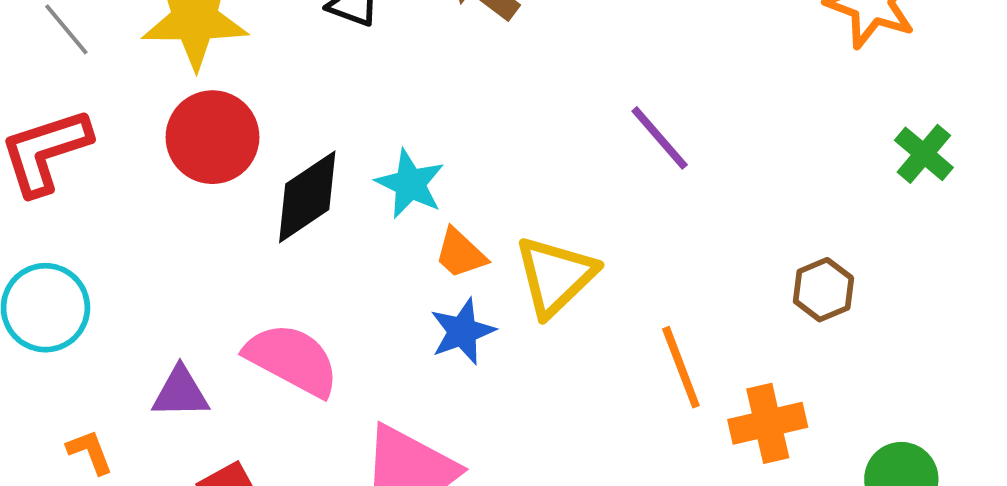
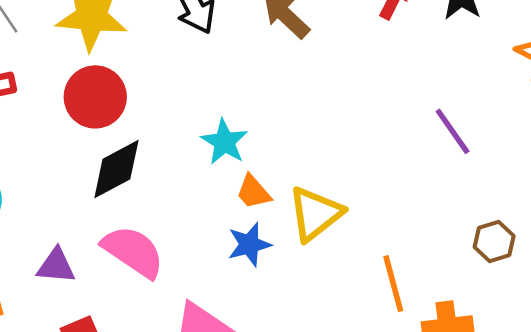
purple line: (660, 138) -> (453, 131), moved
black diamond: (307, 197) -> (116, 169), moved

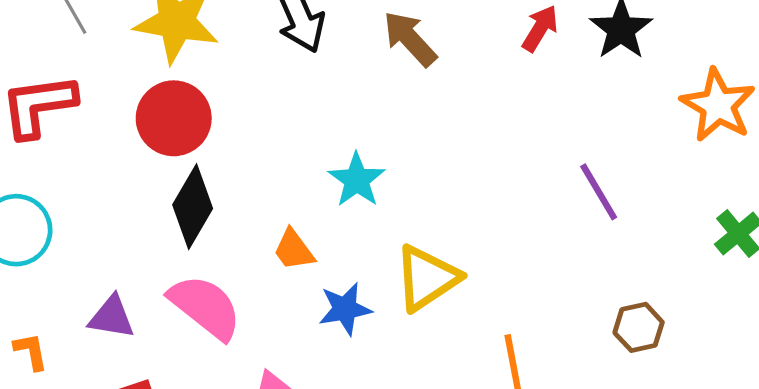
cyan star: (224, 142) -> (357, 180), moved
black diamond: (116, 169) -> (193, 207), turned -36
orange trapezoid: (253, 192) -> (294, 250), moved

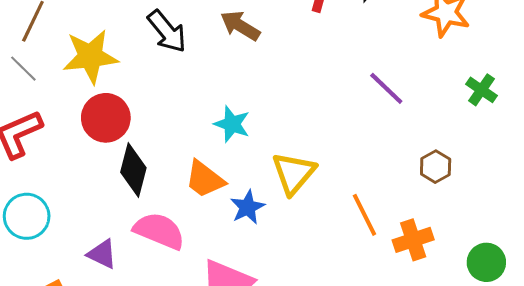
orange trapezoid: (294, 250) -> (205, 179), size x1.4
purple triangle: (112, 317) -> (102, 254), turned 32

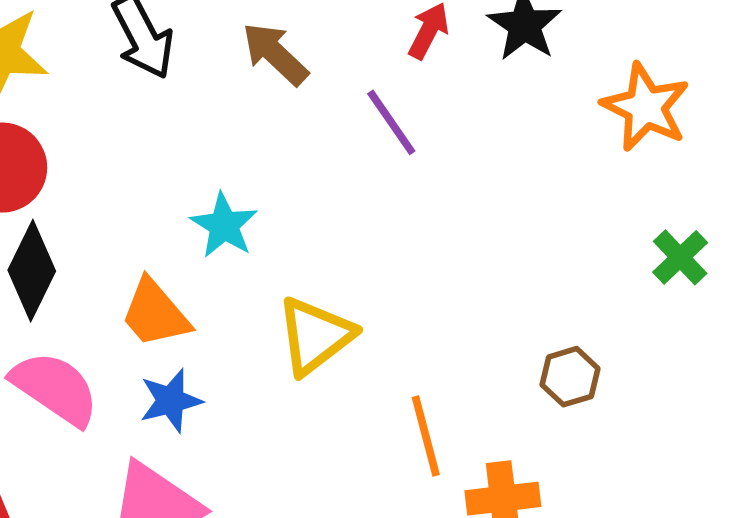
purple line: (386, 88) -> (391, 122), moved
blue star: (248, 207) -> (171, 401), moved

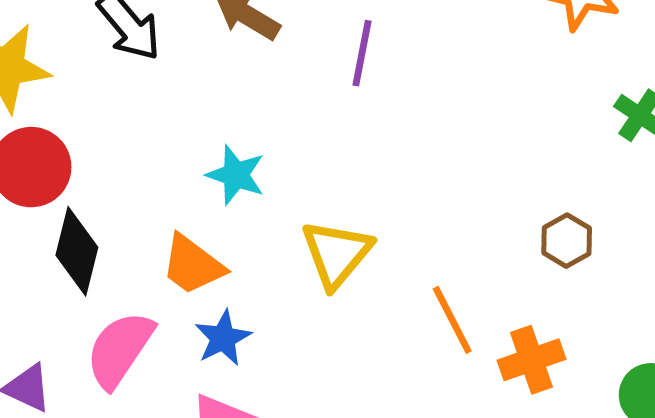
purple line: (391, 122) -> (362, 53), turned 58
pink semicircle: (55, 388) -> (120, 349), turned -78

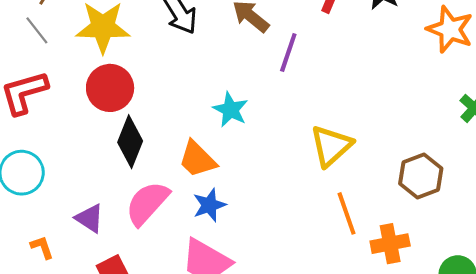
purple line: (362, 53) -> (288, 53), moved
brown hexagon: (567, 241) -> (421, 176), size x1.4
yellow triangle: (337, 254) -> (331, 146), moved

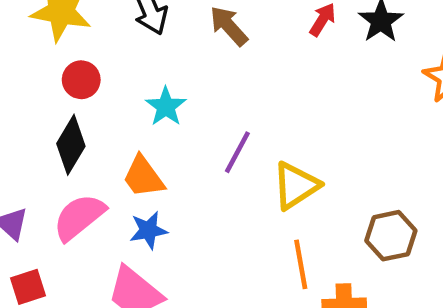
purple line: (288, 53) -> (237, 152), moved
red circle: (110, 88) -> (81, 80), moved, size x0.7
cyan star: (230, 110) -> (166, 107), moved

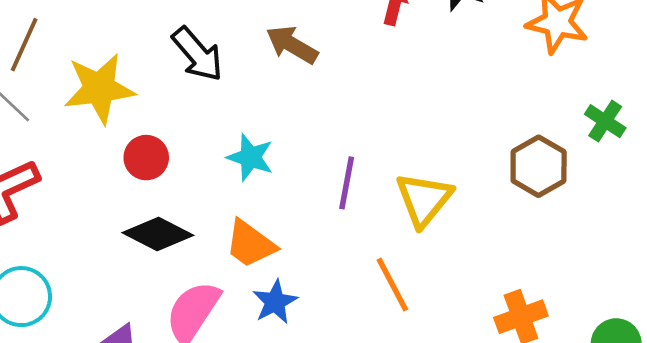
black diamond: (71, 145) -> (158, 234), turned -76
brown hexagon: (391, 236) -> (539, 166), moved
orange line: (301, 264) -> (392, 285), moved

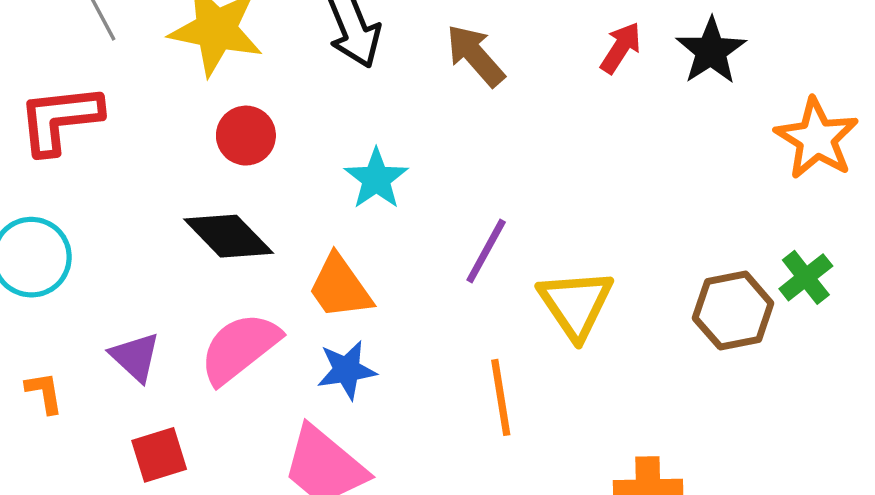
green cross: (605, 121) -> (806, 277), moved
yellow triangle: (424, 199) -> (576, 304), turned -32

